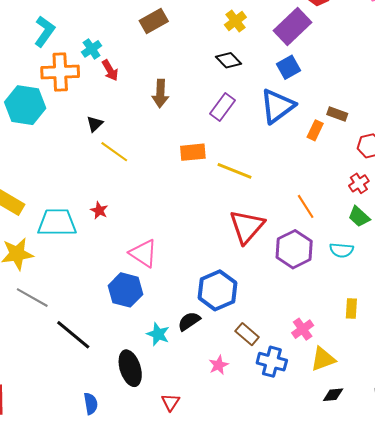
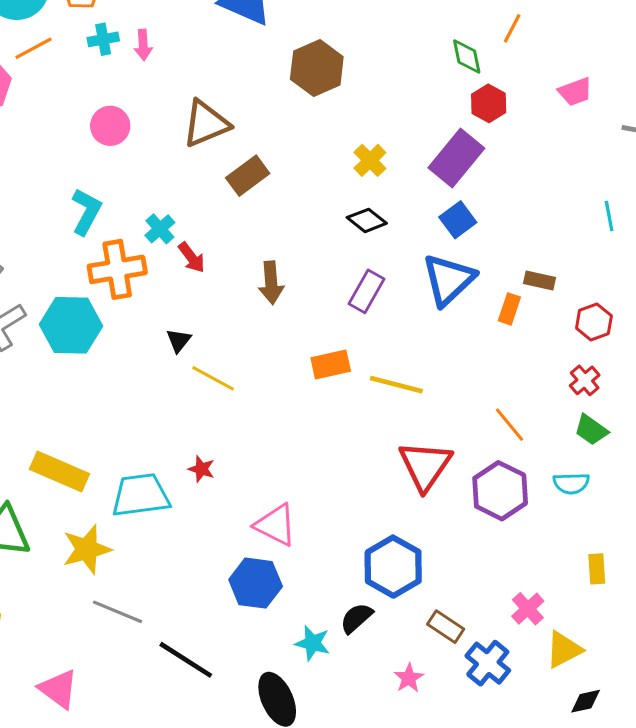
blue cross: (272, 362) -> (488, 663), turned 32

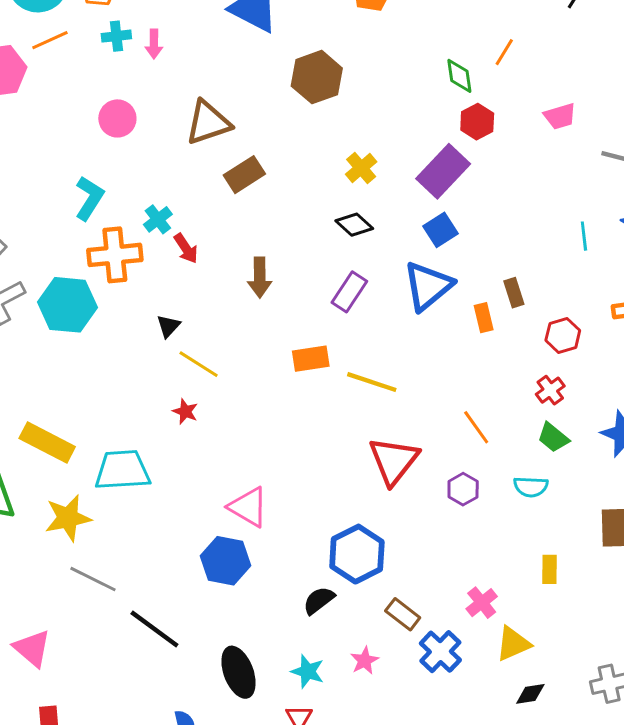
brown rectangle: (540, 280) -> (514, 293), turned 56
orange rectangle: (509, 309) -> (484, 318), turned -36
red star: (201, 469) -> (185, 411), moved
purple hexagon: (500, 491) -> (463, 489), size x0.6
cyan star: (313, 643) -> (308, 671), moved

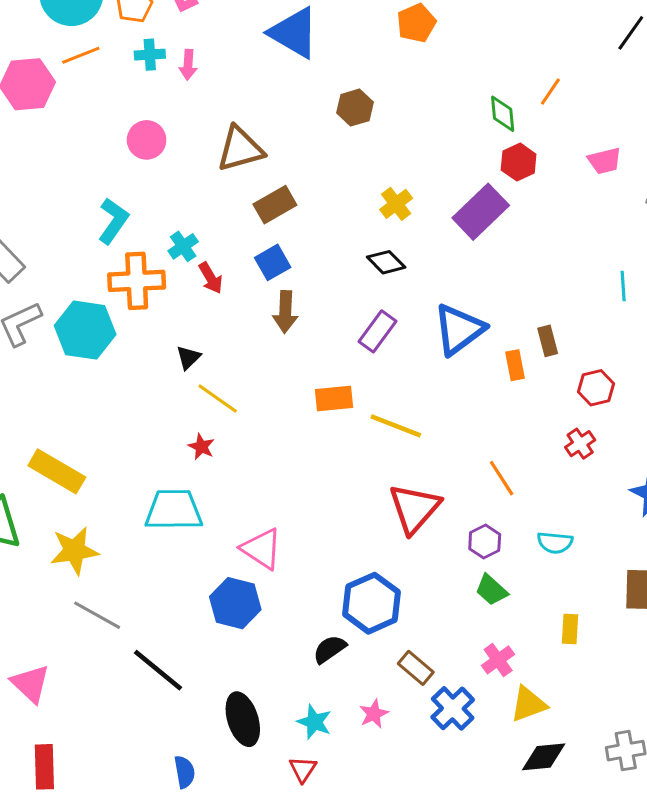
brown hexagon: (317, 77) -> (355, 108), size x0.7
blue square: (440, 230) -> (273, 262), moved
green trapezoid: (553, 437) -> (491, 590), moved
cyan trapezoid: (122, 470) -> (174, 510), moved
black diamond: (530, 694) -> (544, 757), size x1.4

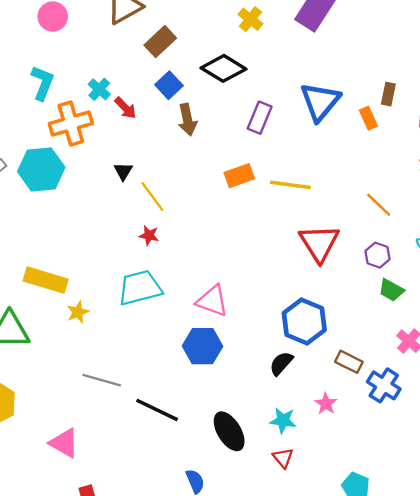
black diamond: (386, 262) -> (223, 68), moved, size x1.5
brown rectangle: (548, 341) -> (388, 94), turned 40
yellow line: (218, 398) -> (152, 197), turned 32
yellow star: (74, 551) -> (78, 312), moved, size x0.6

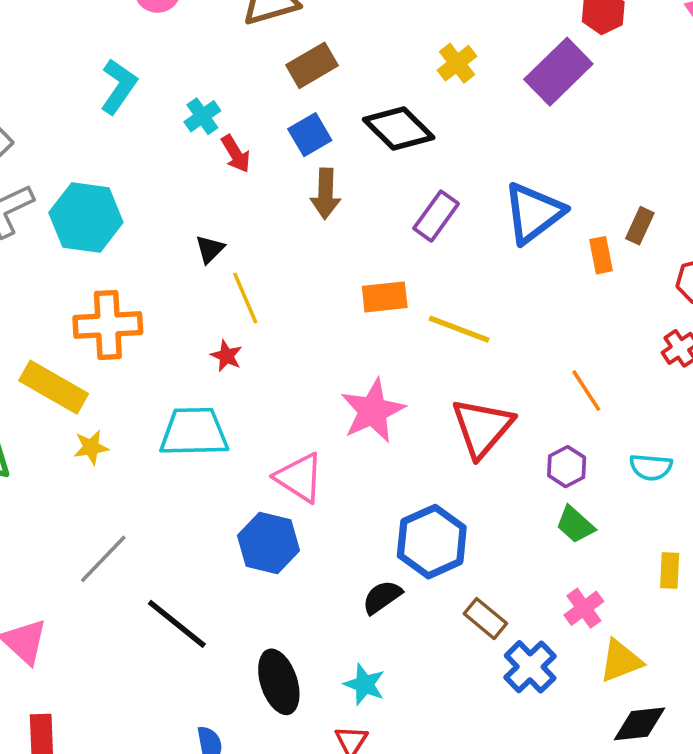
orange cross: (71, 123) -> (108, 325), moved
gray line: (102, 380) -> (103, 559), turned -75
pink star: (326, 404) -> (373, 411), moved, size x1.8

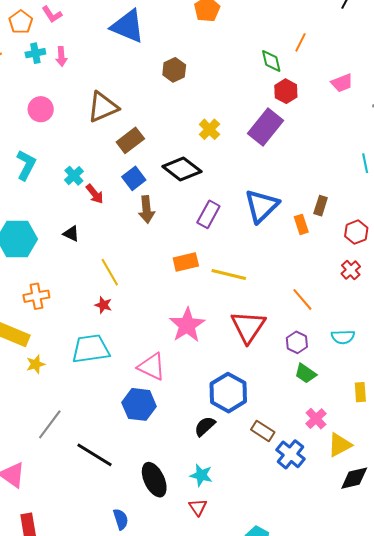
black triangle: (210, 249) -> (71, 234), moved, turned -42
orange cross: (108, 325) -> (36, 296), size x0.7

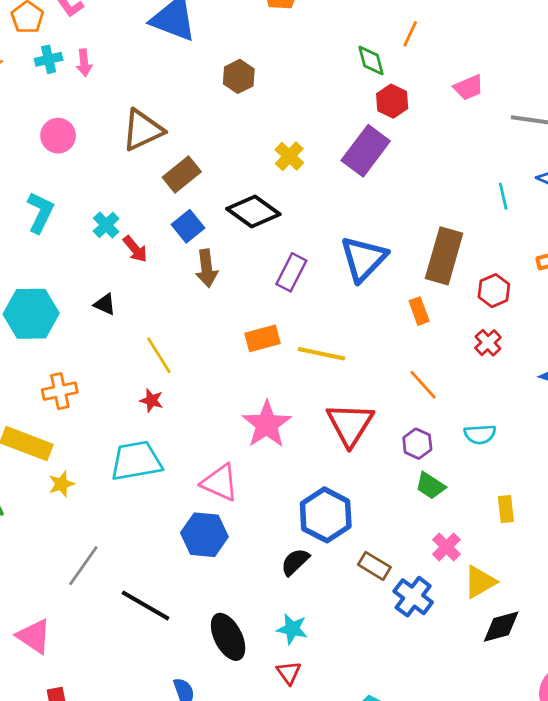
brown rectangle: (321, 206) -> (444, 256), size x2.0
orange rectangle: (301, 224) -> (419, 311), moved

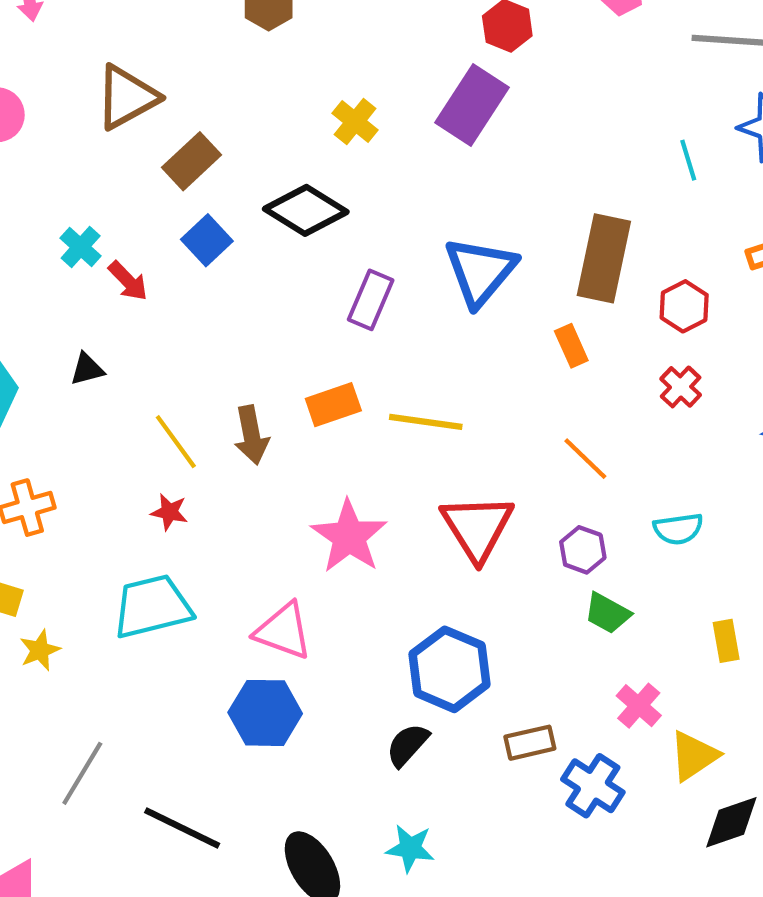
brown arrow: (207, 268) -> (251, 435), moved
black triangle: (105, 304) -> (87, 369), turned -35
brown rectangle: (374, 566) -> (530, 743), turned -40

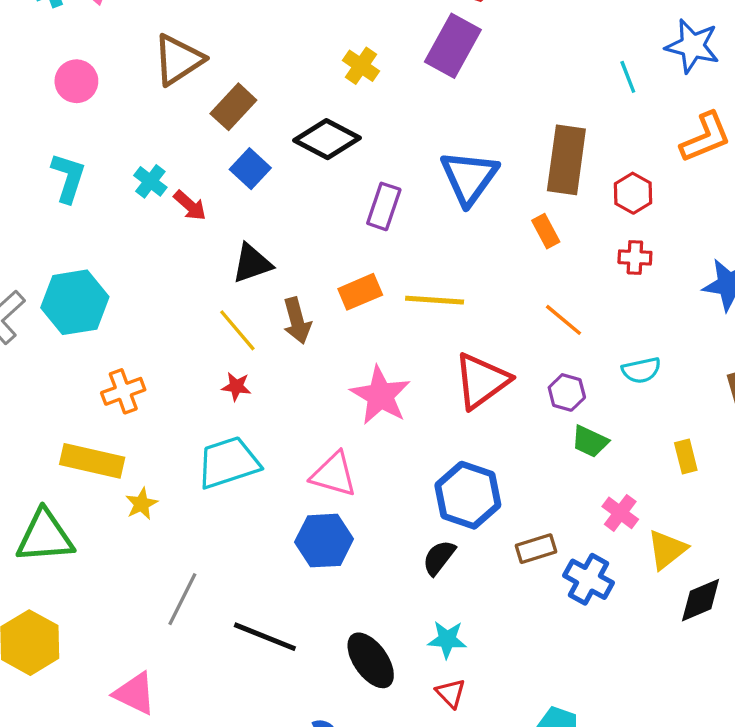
black triangle: (87, 369) -> (252, 263), moved, size x1.5
red cross: (681, 387) -> (635, 257), turned -36
red triangle: (477, 527) -> (482, 381), turned 30

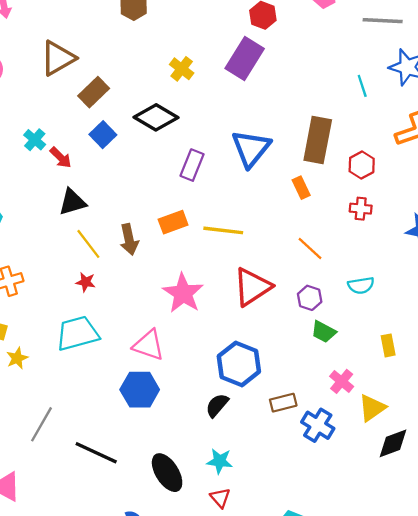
black triangle: (252, 263) -> (72, 202), moved

